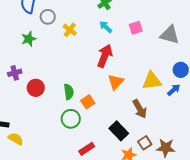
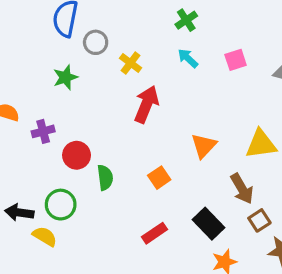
red arrow: (105, 56) -> (146, 104), moved
green semicircle: (69, 92) -> (105, 178), moved
green circle: (71, 119) -> (61, 205), moved
brown square: (145, 143) -> (259, 220), moved
red rectangle: (87, 149) -> (154, 233), moved

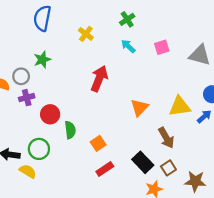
gray circle: (96, 42) -> (21, 76), moved
yellow cross: (131, 63) -> (86, 34), moved
orange square: (159, 178) -> (98, 143), moved
brown square: (259, 220) -> (168, 168), moved

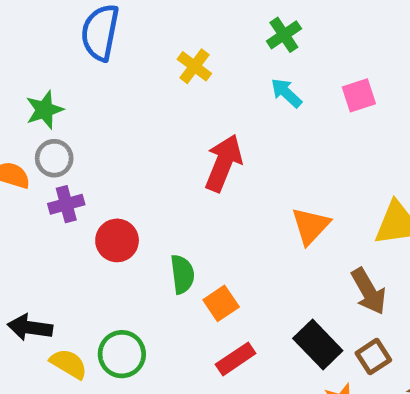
green star: (42, 60) -> (44, 110), moved
green semicircle: (70, 130) -> (182, 274), moved
green circle: (39, 149) -> (122, 354), moved

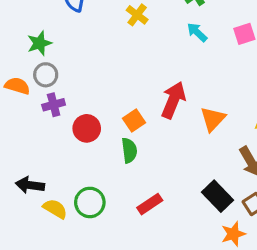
red arrow: (223, 163) -> (173, 100), moved
orange square: (221, 303) -> (134, 120), moved
red rectangle: (236, 359) -> (150, 204), moved

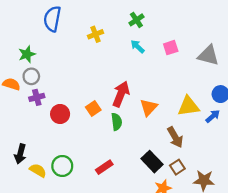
yellow cross: (137, 15) -> (95, 34), turned 32
green semicircle: (129, 150) -> (117, 122), moved
black arrow: (30, 185) -> (20, 154), turned -84

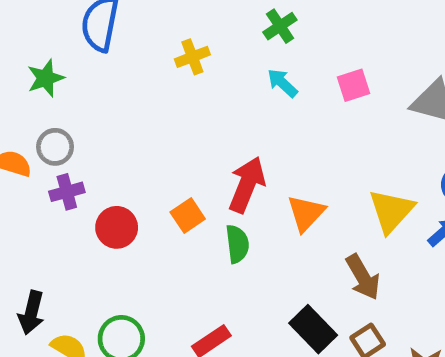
green star: (27, 54) -> (46, 78), moved
yellow triangle: (188, 106) -> (391, 211), turned -40

